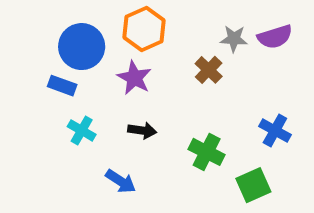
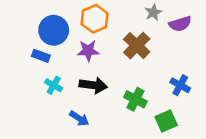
gray star: (234, 39) -> (153, 12), moved, turned -30
brown cross: (209, 70) -> (137, 46), size x1.5
purple star: (134, 78) -> (88, 51), turned -30
black arrow: (142, 130) -> (93, 85), size x1.5

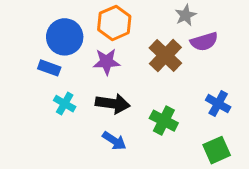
purple semicircle: (180, 24) -> (204, 42), moved
blue arrow: (79, 118) -> (114, 141), moved
green square: (166, 121) -> (217, 150), moved

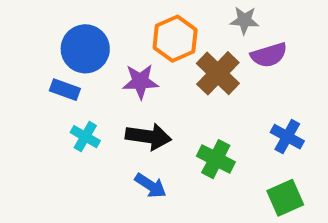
gray star: (186, 15) -> (244, 20), turned 30
orange hexagon: (114, 23) -> (175, 39), moved

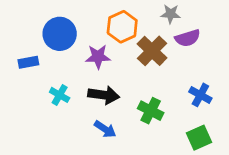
blue rectangle: (65, 90) -> (28, 62), moved, turned -30

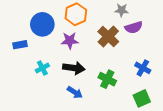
orange hexagon: (122, 27) -> (76, 14), moved
cyan cross: (60, 95) -> (42, 68), turned 32

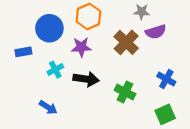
cyan cross: (42, 68) -> (55, 70), moved
blue arrow: (75, 92) -> (48, 107), moved

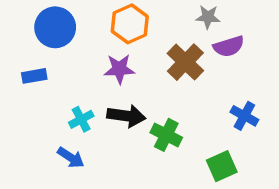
blue circle: (49, 28) -> (55, 27), moved
cyan cross: (55, 70) -> (81, 119), moved
green cross: (125, 92) -> (166, 135), moved
green square: (165, 114) -> (222, 166), moved

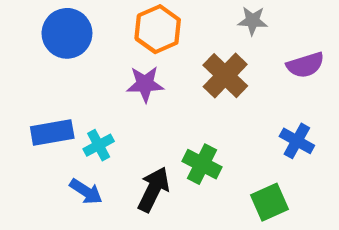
purple semicircle: (229, 46) -> (305, 65), moved
blue rectangle: (34, 76) -> (52, 132), moved, size x1.4
black arrow: (126, 116) -> (153, 189), moved, turned -72

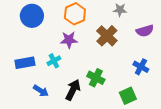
cyan cross: (99, 145) -> (54, 61), moved

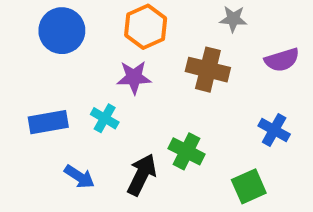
brown cross: (107, 36) -> (208, 70), turned -30
cyan cross: (54, 61) -> (105, 118), turned -32

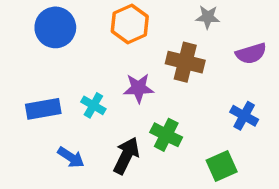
purple star: (134, 77) -> (138, 88), moved

